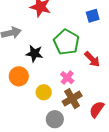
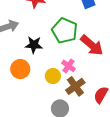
red arrow: (92, 59) -> (92, 45), size x1.4
yellow circle: (44, 92) -> (53, 76), moved

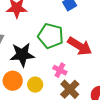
black star: (34, 45) -> (22, 55), size x1.4
yellow circle: (53, 76) -> (35, 85), moved

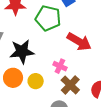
green pentagon: (51, 36) -> (48, 18), moved

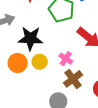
yellow circle: (36, 81) -> (40, 62), moved

